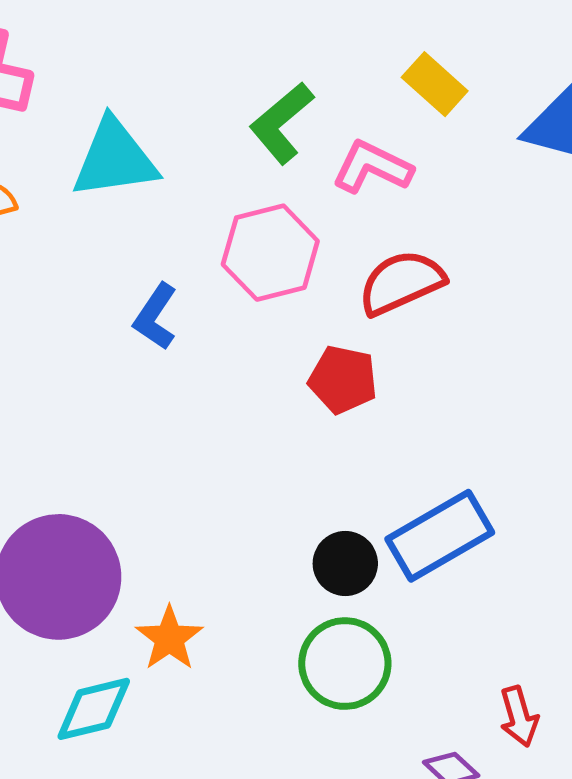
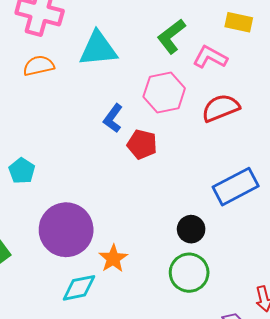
yellow rectangle: (435, 84) -> (239, 22), turned -32
red pentagon: (343, 380) -> (142, 144), moved
blue rectangle: (440, 536) -> (236, 187), moved

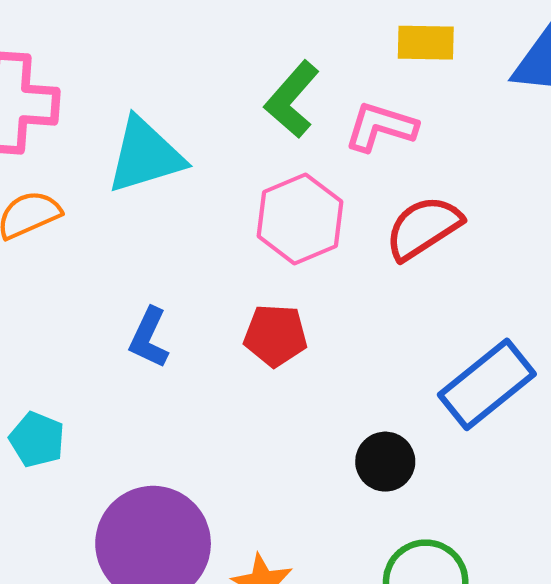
blue L-shape: (113, 118) -> (149, 338), moved
black circle: (191, 229) -> (385, 462), moved

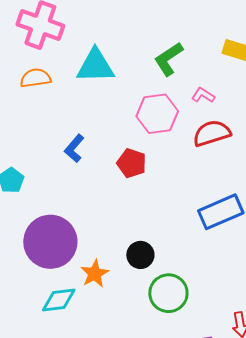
pink L-shape: (381, 127) -> (203, 95), moved, size x0.7
black circle: (385, 462) -> (140, 255), moved

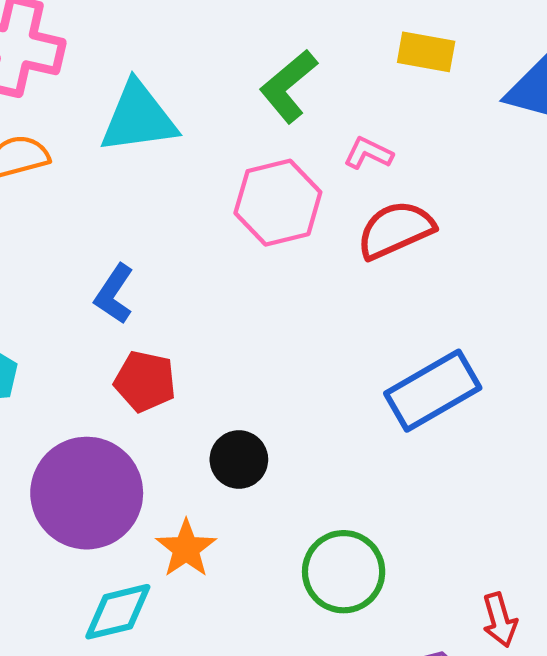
red pentagon: (132, 163) -> (145, 381), moved
black circle: (140, 255) -> (239, 460), moved

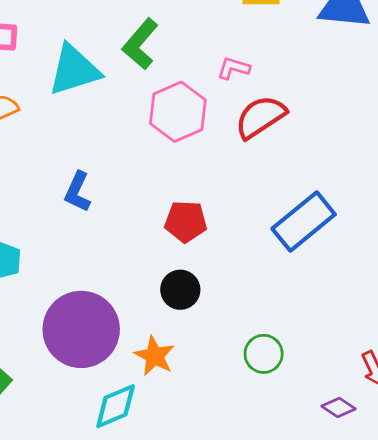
green L-shape: (288, 86) -> (140, 44), moved
red pentagon: (145, 381) -> (186, 222), moved
green circle: (344, 572) -> (264, 354), size x0.7

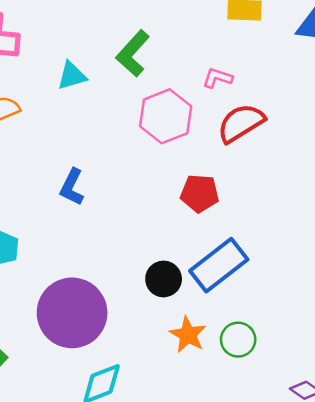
cyan triangle: (74, 70) -> (72, 76), size x0.6
blue rectangle: (304, 221) -> (219, 265), moved
red pentagon: (186, 222) -> (200, 193), moved
orange star: (155, 356) -> (188, 335), moved

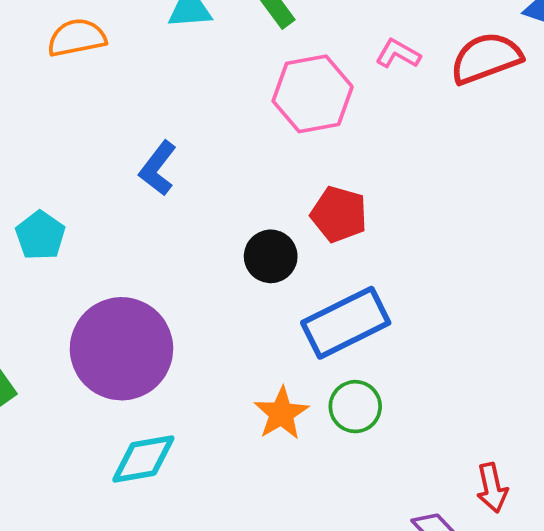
red semicircle: (241, 123) -> (486, 58), moved
black circle: (164, 279) -> (271, 256), moved
green circle: (238, 340) -> (355, 407), moved

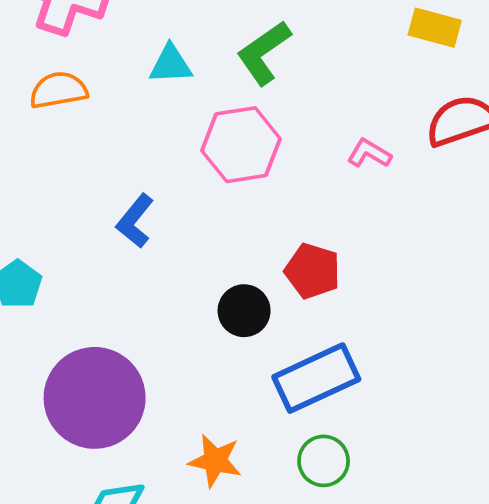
pink L-shape: (398, 54) -> (369, 153), moved
pink hexagon: (313, 94) -> (241, 145), moved
orange star: (281, 413) -> (215, 461), moved, turned -30

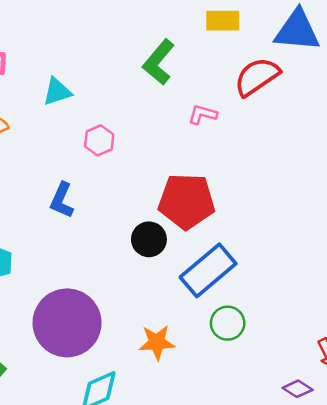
green L-shape: (264, 53) -> (159, 62), moved
pink hexagon: (241, 145) -> (99, 140), moved, size x0.6
red pentagon: (313, 271) -> (187, 201), size x1.5

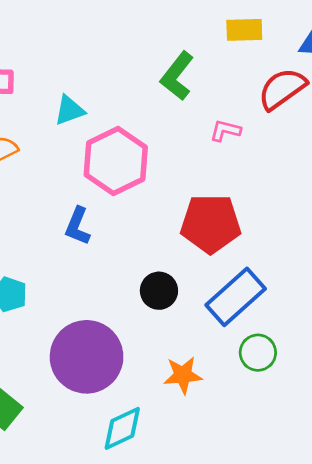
pink hexagon: (99, 140) -> (116, 161), size x2.0
black circle: (149, 239) -> (159, 291), moved

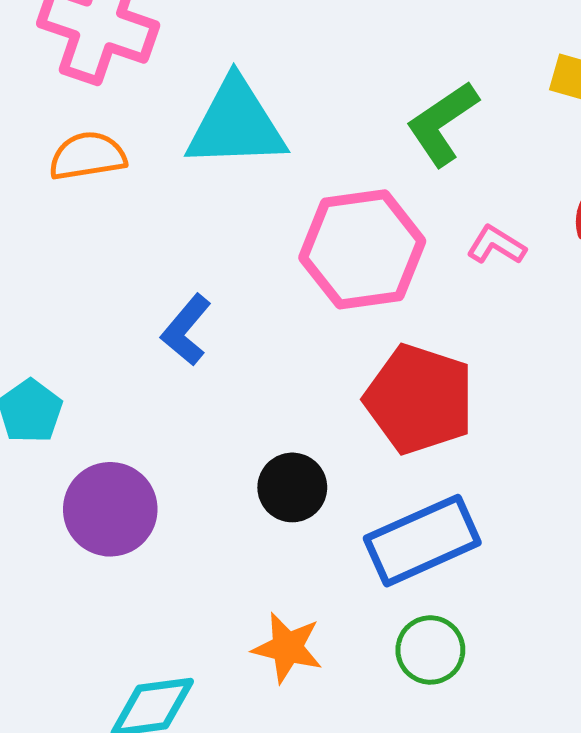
cyan triangle: (69, 110) -> (236, 124), size x1.8
pink hexagon: (116, 161) -> (362, 249), moved
purple circle: (87, 357) -> (110, 509), moved, size x0.7

